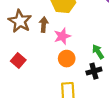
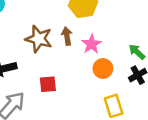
red square: (18, 60) -> (48, 84), turned -32

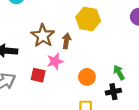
pink star: (92, 44) -> (55, 61), moved

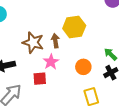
yellow hexagon: (88, 19) -> (74, 27), moved

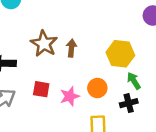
yellow hexagon: (74, 27) -> (120, 54), moved
pink star: (51, 62) -> (70, 96), moved

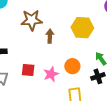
brown star: (44, 44) -> (32, 20), moved, turned -30
yellow hexagon: (120, 54) -> (82, 28), moved

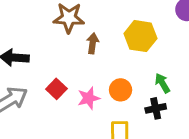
red square: (28, 70) -> (56, 89), turned 32

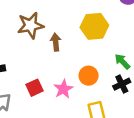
red square: (56, 89) -> (34, 88), turned 35

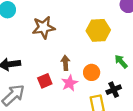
brown arrow: (56, 42) -> (65, 63), moved
black cross: (122, 84) -> (114, 90), moved

